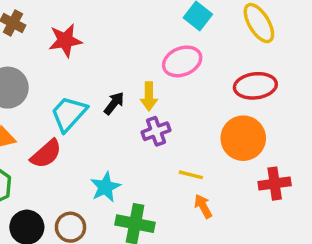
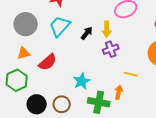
cyan trapezoid: (69, 114) -> (60, 26), moved
orange arrow: (203, 206) -> (119, 92), moved, turned 40

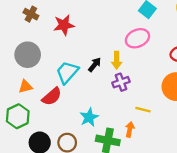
cyan trapezoid: (60, 26) -> (67, 72), moved

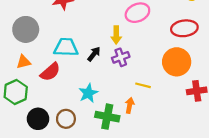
black arrow: (95, 65) -> (94, 54), moved
cyan trapezoid: (67, 72) -> (66, 47), turned 50

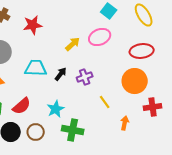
yellow arrow: (116, 35) -> (73, 44), moved, turned -133
red semicircle: (50, 72) -> (22, 106), moved
yellow line: (143, 85) -> (105, 102), turned 40
orange arrow: (130, 105) -> (125, 123), moved

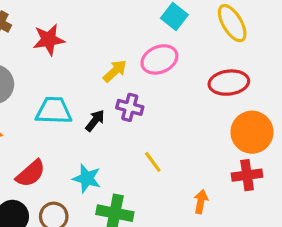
purple cross: (85, 77) -> (130, 107), moved, turned 35
orange circle: (135, 81) -> (252, 132), moved
yellow line: (105, 102) -> (153, 162), moved
cyan star: (56, 109) -> (87, 178), turned -30

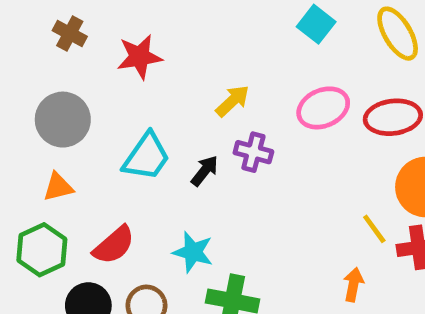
pink ellipse: (159, 59) -> (323, 108), moved
cyan trapezoid: (54, 111) -> (146, 157), turned 123
yellow line: (153, 162) -> (374, 229), moved

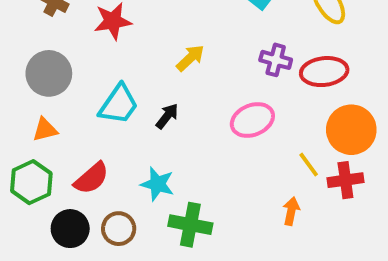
pink ellipse: (323, 108) -> (252, 120), moved
purple cross: (253, 152) -> (276, 60), moved

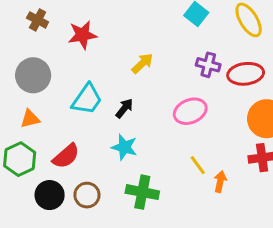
yellow line: (309, 165) -> (198, 165), moved
cyan star: (157, 184) -> (124, 147), moved

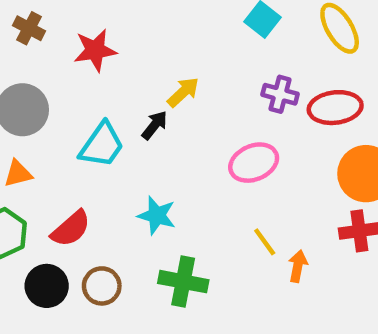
black arrow: (124, 108) -> (155, 125), moved

